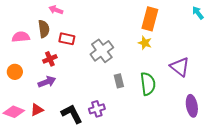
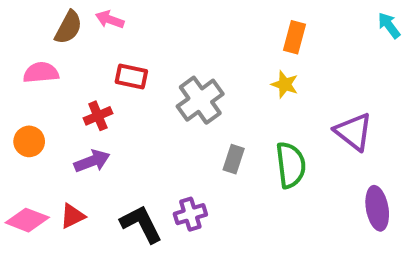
orange rectangle: (150, 19) -> (295, 37), size x0.7
brown semicircle: (44, 29) -> (68, 27), moved, turned 36
gray rectangle: (119, 81) -> (234, 159), turned 32

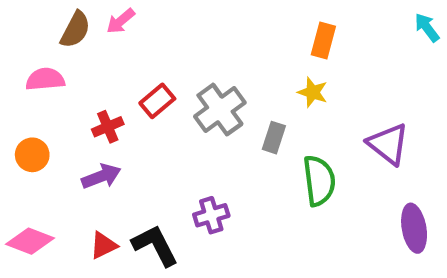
pink arrow: (110, 19) -> (121, 21), turned -60
red rectangle: (131, 77) -> (157, 101), moved, turned -52
gray rectangle: (234, 159) -> (274, 138), moved
purple cross: (190, 214) -> (211, 215), moved
red triangle: (72, 216) -> (103, 245), moved

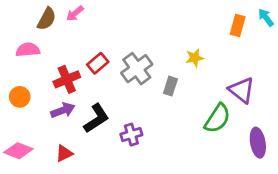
orange rectangle: (323, 40) -> (238, 26), moved
yellow star: (313, 92) -> (195, 58), turned -30
red cross: (108, 127) -> (67, 79), size x1.4
green semicircle: (319, 181) -> (217, 118), moved, turned 40
black L-shape: (155, 245) -> (96, 118), moved, turned 84

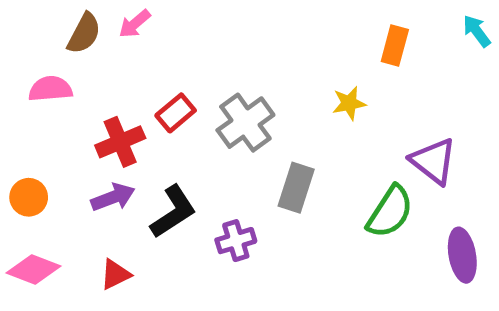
orange rectangle: (238, 26) -> (395, 45), moved
gray rectangle: (170, 86) -> (296, 188), moved, size x1.4
orange circle: (20, 97) -> (29, 197), moved

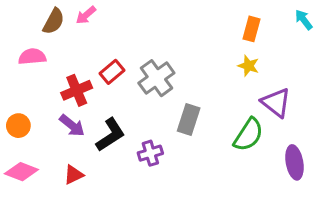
yellow star: (349, 103) -> (248, 66), moved, turned 30
purple arrow: (113, 197) -> (72, 126), turned 60

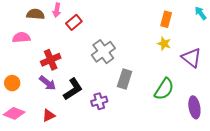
pink arrow: (86, 15) -> (57, 10), turned -40
brown semicircle: (54, 21) -> (35, 14), turned -114
red rectangle: (112, 72) -> (74, 22), moved
purple triangle: (276, 103) -> (191, 58), moved

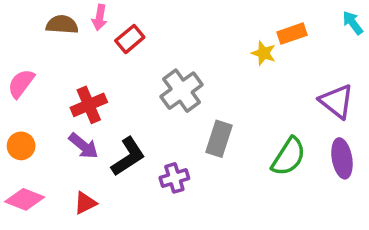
orange rectangle: (166, 19) -> (292, 34), turned 56
pink semicircle: (21, 37) -> (21, 83), moved, turned -48
yellow star: (164, 44) -> (264, 53), moved
purple ellipse: (194, 107) -> (342, 158), moved

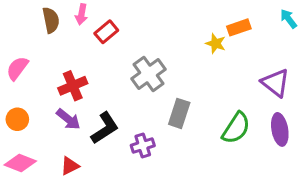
brown semicircle: (62, 25) -> (51, 20), turned 75

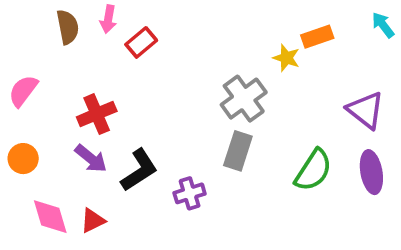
gray cross: (149, 74) -> (244, 99), moved
pink diamond: (20, 163) -> (50, 217), moved, turned 52

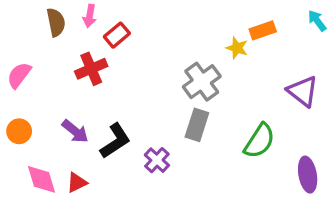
red cross: (97, 114) -> (91, 69), moved
purple ellipse: (371, 172) -> (308, 175), moved
purple cross: (190, 193) -> (157, 160), turned -30

